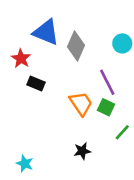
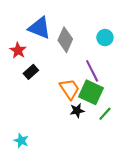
black rectangle: (36, 83) -> (31, 72), turned -64
green square: (106, 107) -> (91, 92), size x1.6
black star: (82, 151) -> (77, 111), moved

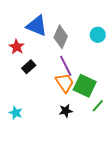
purple line: (92, 71) -> (66, 66), moved
black star: (77, 111) -> (66, 111), moved
cyan star: (21, 141) -> (16, 113), moved

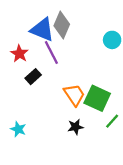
gray diamond: (61, 37) -> (62, 25), moved
purple line: (66, 66) -> (51, 52), moved

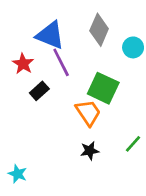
gray diamond: (62, 25) -> (99, 30), moved
green square: (97, 98) -> (103, 88), moved
cyan star: (18, 129) -> (18, 174), moved

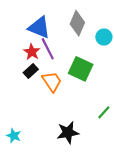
red star: (23, 64) -> (32, 52), moved
orange trapezoid: (88, 113) -> (52, 82), moved
black star: (90, 151) -> (68, 133), moved, size x1.5

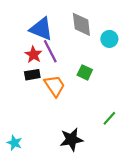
gray diamond: (77, 23) -> (81, 24), turned -30
green square: (81, 69) -> (85, 72), size x0.6
black rectangle: (31, 71) -> (32, 75), turned 32

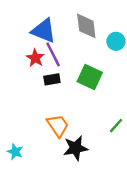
green square: (85, 72) -> (90, 77), size x1.5
black rectangle: (32, 75) -> (52, 79), moved
orange trapezoid: (55, 86) -> (58, 126), moved

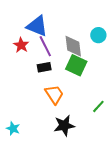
gray diamond: (86, 26) -> (73, 46), moved
red star: (35, 58) -> (21, 45), moved
orange trapezoid: (58, 126) -> (54, 94), moved

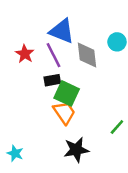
blue triangle: (37, 26) -> (62, 31), moved
green square: (76, 65) -> (67, 93), moved

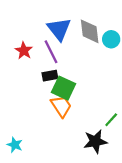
blue triangle: (62, 31) -> (59, 29), turned 30
gray diamond: (87, 55) -> (90, 31), moved
black star: (76, 150) -> (95, 141), moved

